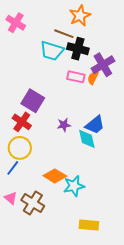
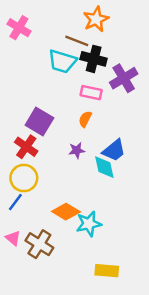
orange semicircle: (93, 78) -> (85, 119), moved

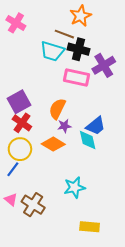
pink rectangle: (91, 93) -> (76, 77), size x1.4
orange semicircle: (85, 119) -> (57, 109), moved, size x1.5
purple square: (39, 121) -> (19, 102), moved, turned 30
orange diamond: (66, 212) -> (53, 144), moved

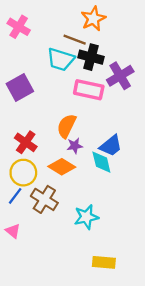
purple square: (19, 102) -> (20, 87), moved
brown cross: (33, 205) -> (44, 199), moved

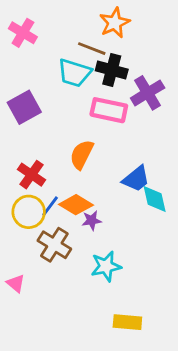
purple star: (75, 146) -> (92, 220), moved
cyan diamond: (101, 162) -> (155, 199), moved
blue line: (15, 196) -> (50, 206), moved

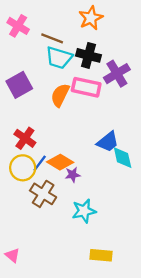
brown line: (92, 49) -> (52, 38), moved
orange semicircle: (82, 155) -> (60, 95), moved
pink triangle: (16, 283) -> (12, 255), moved

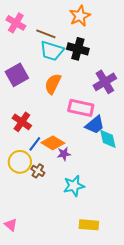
purple cross: (117, 74) -> (105, 82), moved
pink rectangle: (86, 87) -> (81, 108), moved
yellow circle: (23, 168) -> (20, 162), moved
brown cross: (43, 194) -> (38, 171), size x0.6

